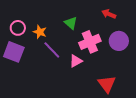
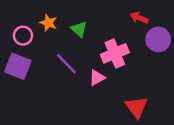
green triangle: (71, 23) -> (79, 29), moved
orange star: (40, 32) -> (48, 23), moved
purple circle: (119, 41) -> (158, 39), moved

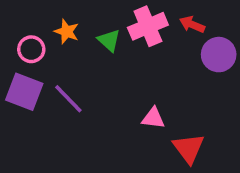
pink cross: (115, 53) -> (148, 26), moved
purple line: (66, 64) -> (68, 99), moved
pink triangle: (97, 78) -> (153, 118), moved, turned 36

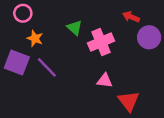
pink cross: (148, 26) -> (101, 42), moved
orange star: (67, 32) -> (35, 38), moved
pink circle: (31, 49) -> (23, 13), moved

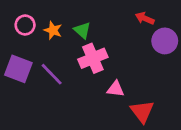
pink circle: (23, 13) -> (25, 25), moved
orange star: (35, 38) -> (53, 30), moved
pink cross: (101, 42) -> (93, 58), moved

